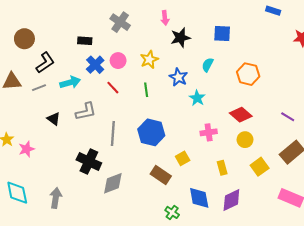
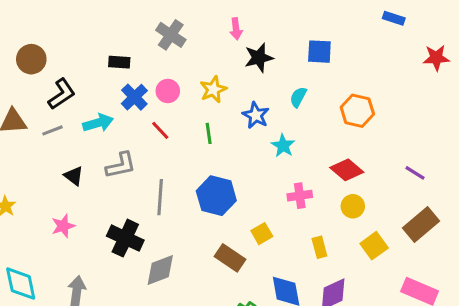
pink star: (26, 149) -> (63, 226), moved

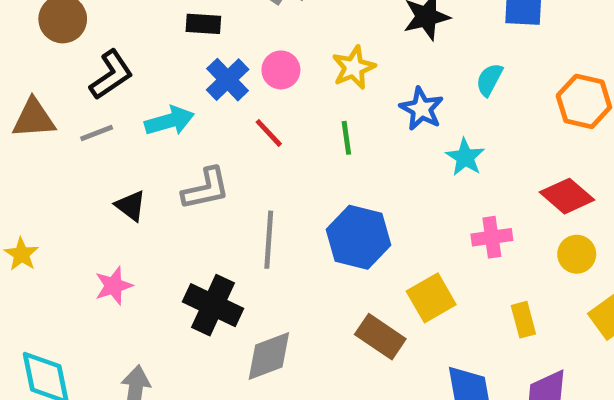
yellow square: (262, 234) -> (431, 298), size x1.4

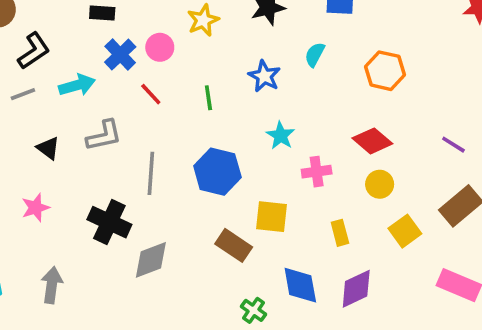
yellow star: (354, 68) -> (203, 20), moved
cyan star: (465, 157) -> (281, 136), moved
yellow square: (431, 298) -> (272, 217), turned 36

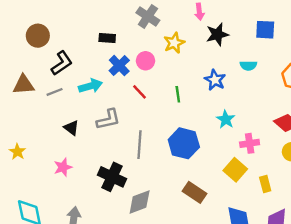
cyan semicircle: (315, 55) -> (248, 66), turned -119
yellow square: (272, 217) -> (235, 170), moved, turned 35

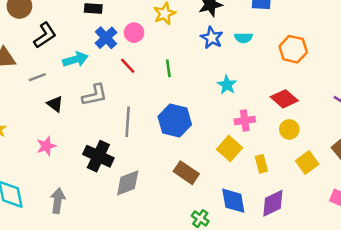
blue star: (215, 80) -> (212, 38), moved
gray line: (55, 92) -> (37, 77), moved
cyan star: (226, 119) -> (227, 85), moved

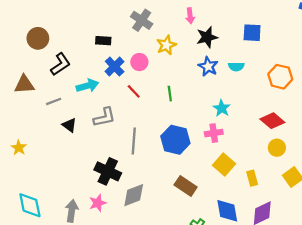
pink cross: (245, 120) -> (214, 133), moved
pink star: (46, 146) -> (98, 203), moved

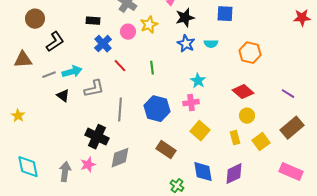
pink circle: (139, 62) -> (128, 32), moved
cyan arrow: (87, 86) -> (72, 72), moved
yellow rectangle: (252, 178) -> (235, 138), moved

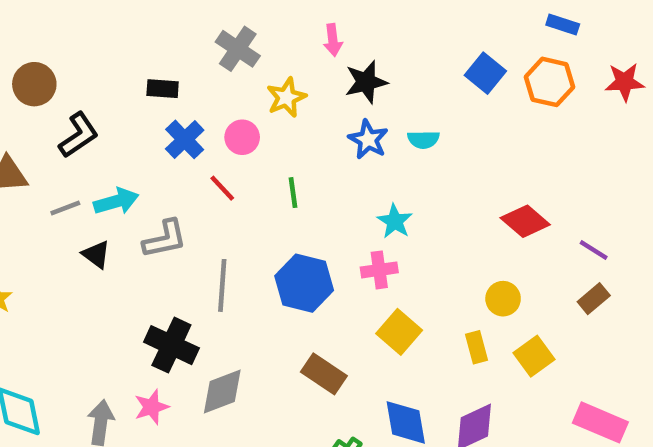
blue square: (225, 14) -> (485, 73), moved, turned 36
pink circle: (128, 32) -> (242, 137), moved
orange hexagon: (250, 53) -> (549, 82), moved
red diamond: (243, 92) -> (525, 221), moved
brown rectangle: (292, 128) -> (594, 299), moved, size x0.6

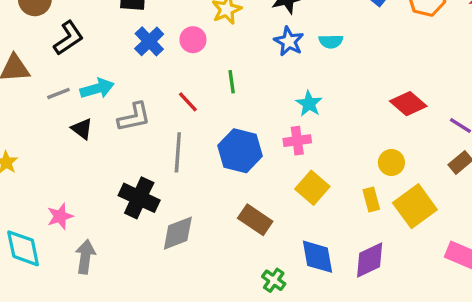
red line: (222, 188) -> (188, 102), moved
yellow square: (534, 356) -> (415, 206), size x1.4
pink star: (152, 407) -> (60, 216), moved

